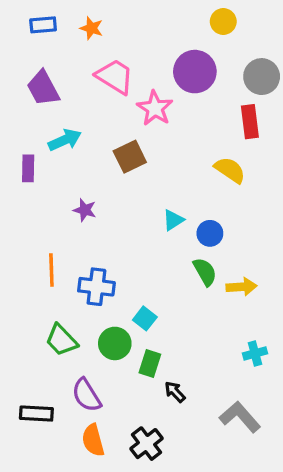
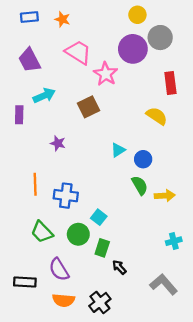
yellow circle: (223, 21) -> (137, 15), moved
gray circle: (262, 77) -> (160, 38), moved
orange semicircle: (93, 440) -> (64, 300), turned -70

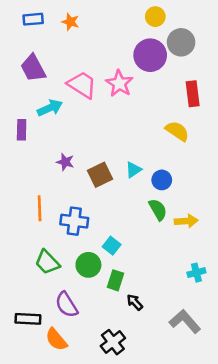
pink trapezoid: (78, 52) -> (82, 85), moved
brown square: (89, 107) -> (100, 175), moved
orange semicircle: (64, 300) -> (56, 339), moved, turned 45

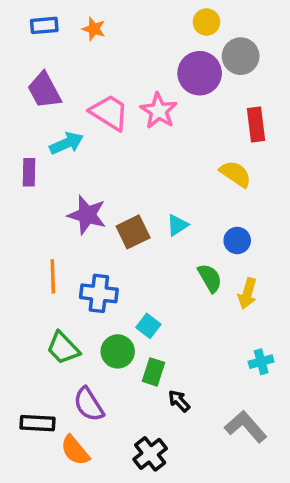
purple star: (65, 162) -> (87, 215), size x1.6
blue circle: (162, 180) -> (237, 240), moved
yellow arrow: (186, 221) -> (247, 293), turned 110

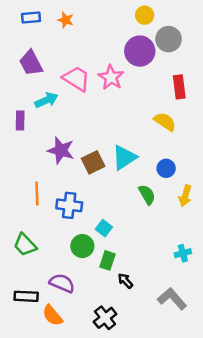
cyan triangle: (177, 225) -> (124, 158), size x1.6
yellow arrow: (247, 293) -> (185, 196), moved
green trapezoid: (63, 348) -> (25, 245), moved
purple semicircle: (89, 404) -> (62, 283), turned 145

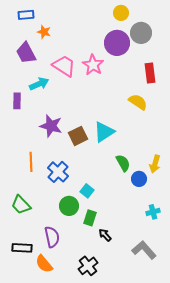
orange star: (66, 20) -> (44, 32), moved
blue circle: (166, 168) -> (139, 179), moved
blue cross: (69, 205) -> (58, 172), turned 35
purple semicircle: (62, 283) -> (52, 237), turned 55

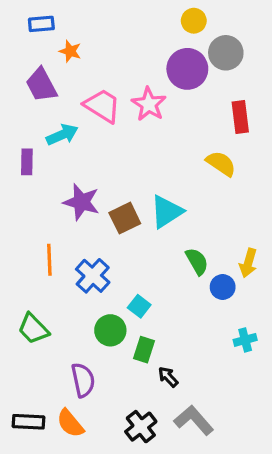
black rectangle: (22, 248) -> (29, 422), moved
gray L-shape: (144, 250) -> (194, 420), moved

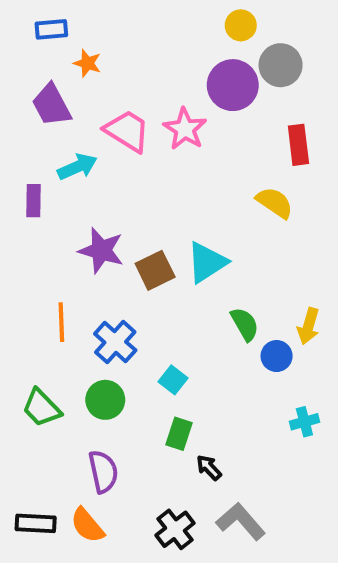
green circle: (110, 330) -> (105, 400), moved

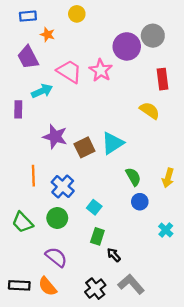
yellow circle: (241, 25) -> (77, 14), moved
blue circle: (277, 356) -> (140, 202), moved
cyan cross: (304, 422) -> (166, 230), turned -32
purple semicircle: (103, 472) -> (56, 257), turned -40

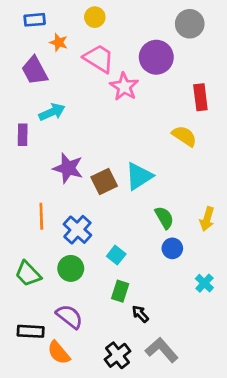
gray circle: (153, 36) -> (190, 24), moved
pink trapezoid: (69, 71) -> (99, 59), moved
black rectangle: (19, 285) -> (31, 331), moved

